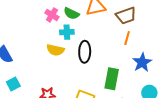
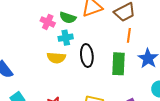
green rectangle: (112, 79) -> (118, 64), moved

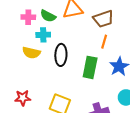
pink cross: (48, 22) -> (28, 17), turned -32

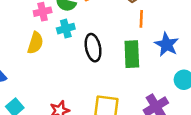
yellow semicircle: (31, 53) -> (35, 43), moved, turned -72

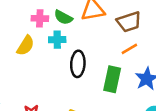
orange line: (141, 19) -> (129, 49), turned 42

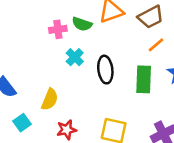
cyan cross: (57, 40) -> (75, 57), moved, turned -35
yellow semicircle: (26, 46) -> (50, 99), moved

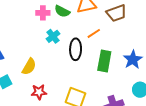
orange line: (156, 45) -> (94, 33), moved

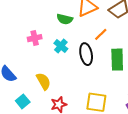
pink cross: (43, 13) -> (35, 38), moved
yellow semicircle: (29, 67) -> (43, 81), turned -48

